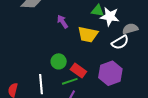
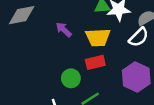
red rectangle: (78, 70) -> (95, 62), moved, turned -35

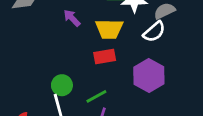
green circle: (71, 78) -> (62, 85), moved

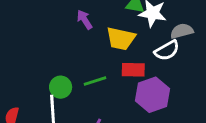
red rectangle: (105, 57) -> (133, 70), moved
green line: (96, 96) -> (95, 81), moved

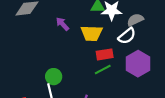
green line: (95, 81) -> (103, 69), moved
purple hexagon: (153, 95) -> (138, 64), moved

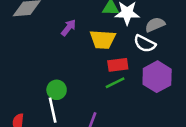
purple arrow: (63, 24) -> (69, 28), turned 80
white semicircle: (127, 36) -> (145, 44), turned 66

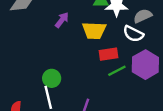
green line: (115, 83) -> (117, 71), moved

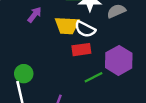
white semicircle: (133, 34) -> (85, 29), moved
green line: (117, 71) -> (93, 77), moved

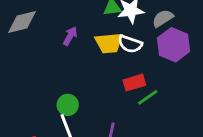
red rectangle: (81, 50) -> (134, 83), moved
purple hexagon: (119, 60) -> (174, 45), moved

